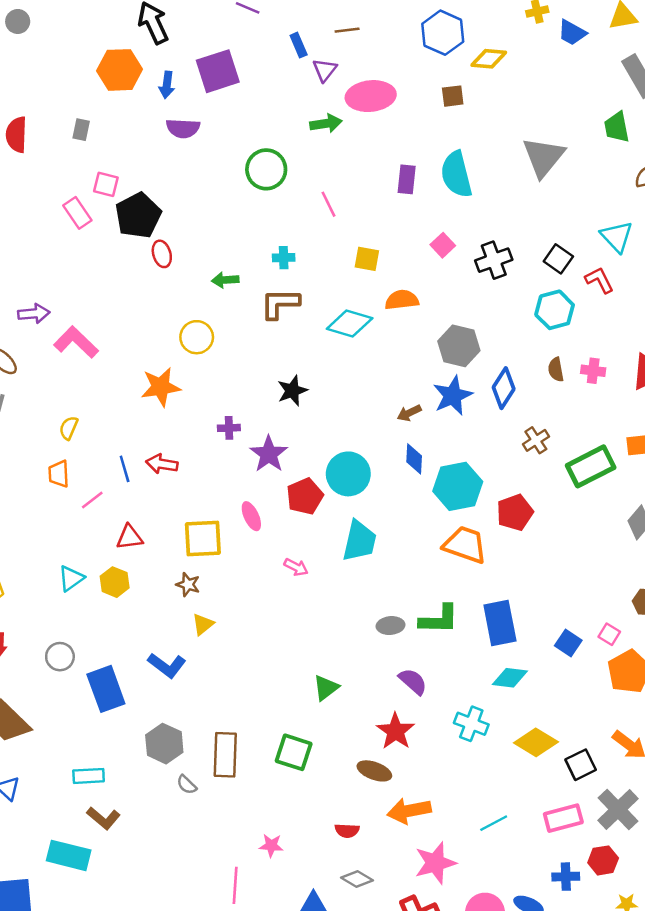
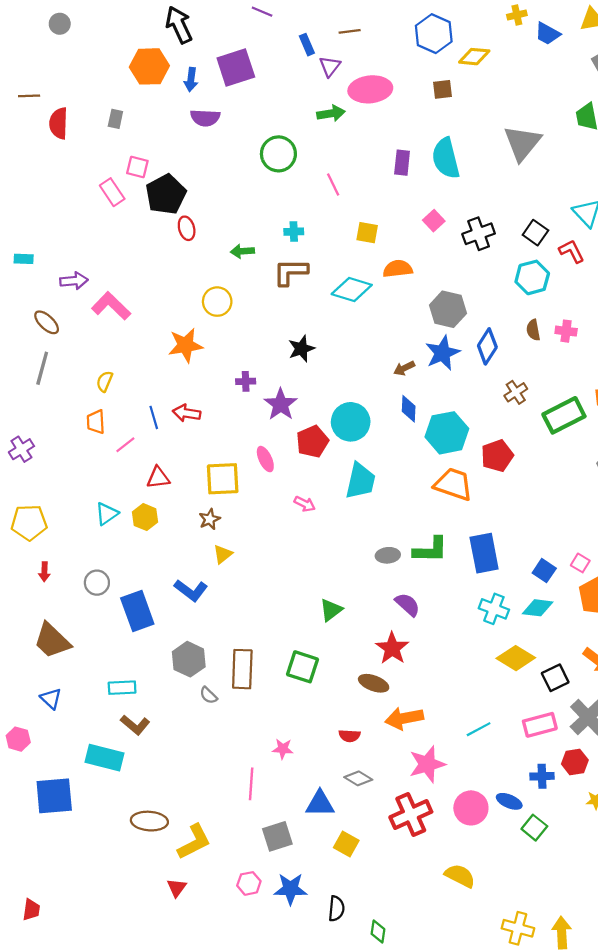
brown star: (188, 585) -> (210, 519), turned 30
cyan diamond: (510, 678) -> (538, 608), moved
cyan cross: (471, 724) -> (494, 609), moved

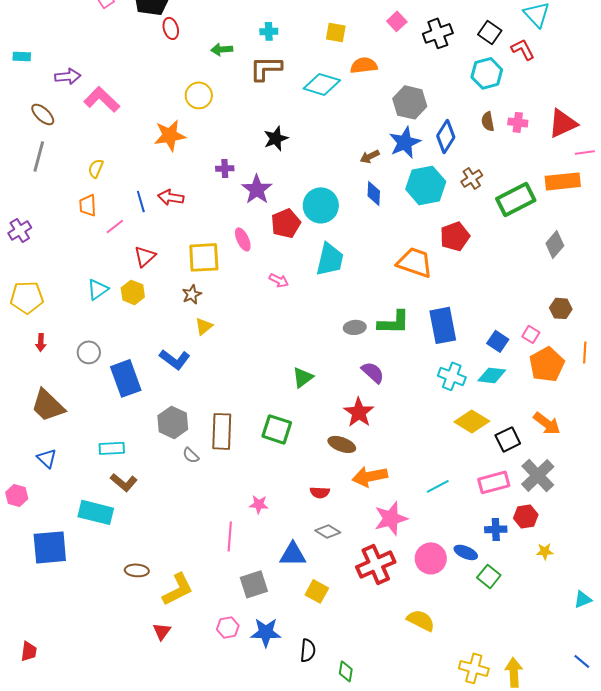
cyan hexagon: (447, 433) -> (426, 185), moved
red triangle: (158, 478) -> (145, 256), turned -35
brown ellipse: (149, 821) -> (137, 570), size x0.7

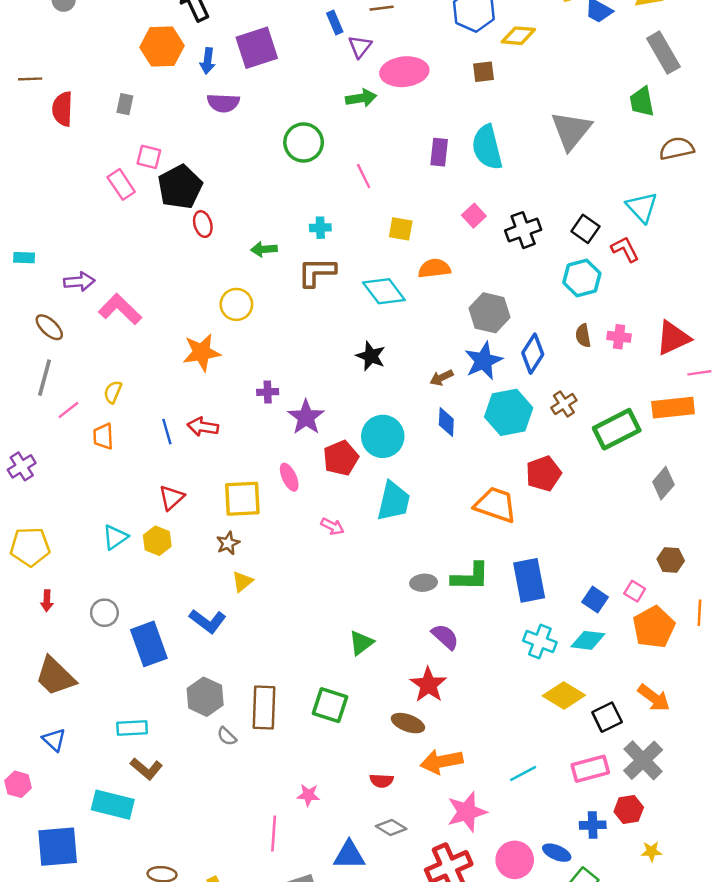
cyan diamond: (322, 84) -> (384, 291), turned 36
black star: (276, 138) -> (371, 356), moved, turned -30
pink line: (115, 226) -> (68, 410), moved

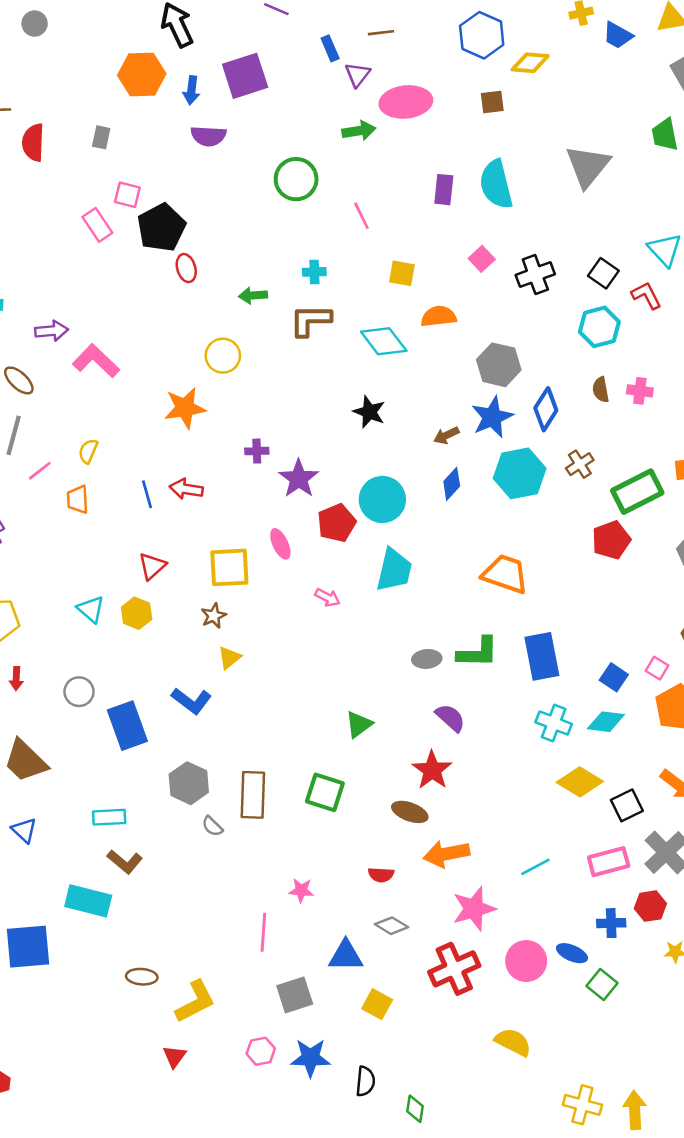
blue diamond: (446, 422) -> (452, 484), turned 40
red pentagon: (543, 474) -> (611, 540), moved
cyan triangle: (115, 537) -> (91, 609), turned -44

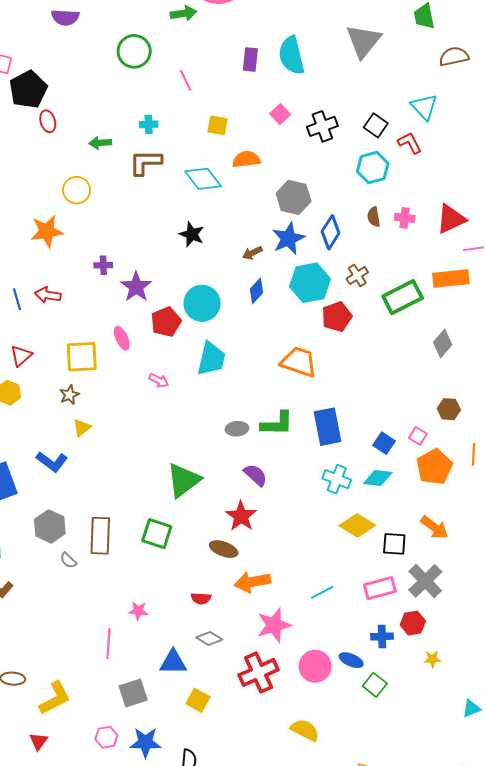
red pentagon: (611, 540) -> (337, 317), moved
green triangle: (359, 724) -> (184, 480), size x1.6
black square: (627, 805) -> (394, 544), turned 30

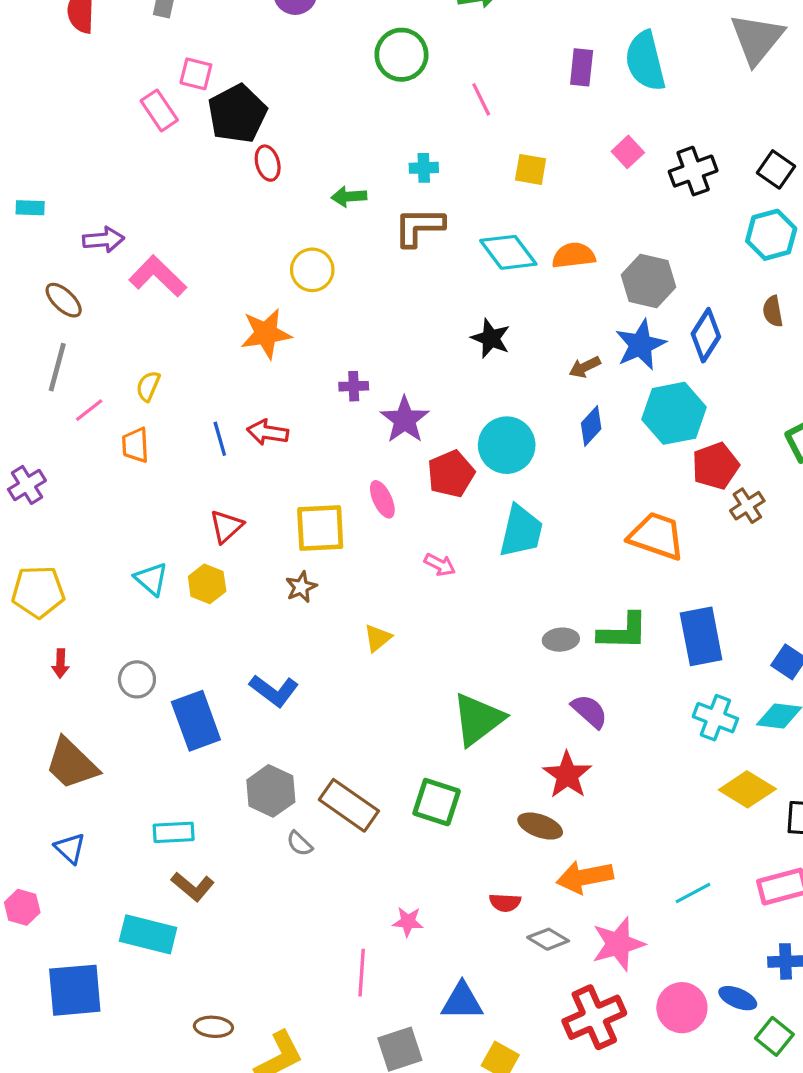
orange semicircle: (246, 159) -> (574, 256), moved
brown cross: (357, 276) -> (747, 506), moved
yellow triangle: (82, 428) -> (378, 638), moved
brown rectangle: (100, 536) -> (349, 805), turned -57
gray diamond: (209, 639) -> (548, 939), moved

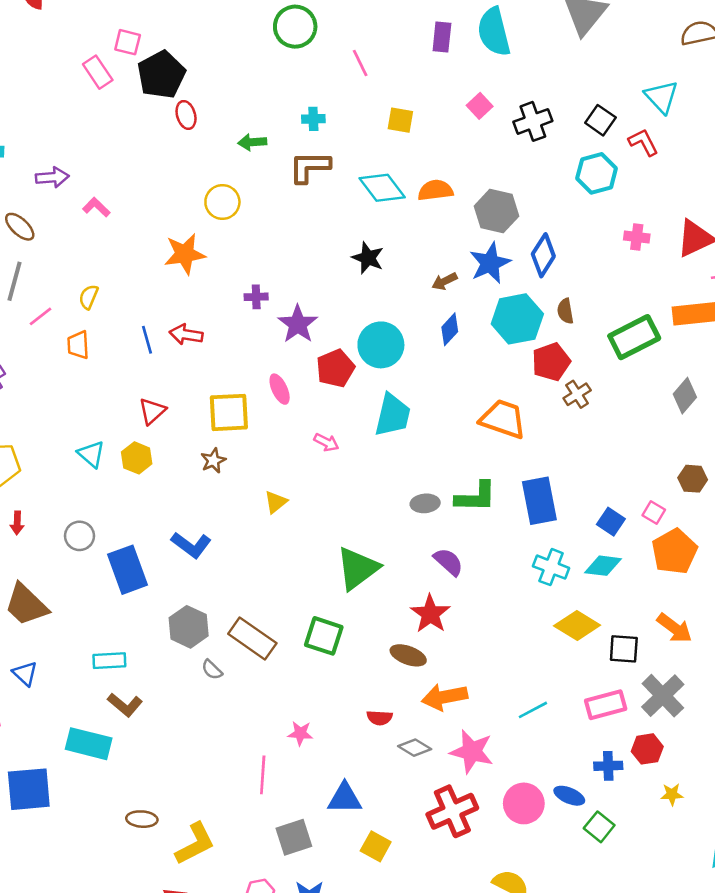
pink L-shape: (158, 276) -> (96, 207), size x0.6
brown semicircle: (773, 311) -> (565, 311), moved
pink star: (618, 944) -> (472, 752), turned 30

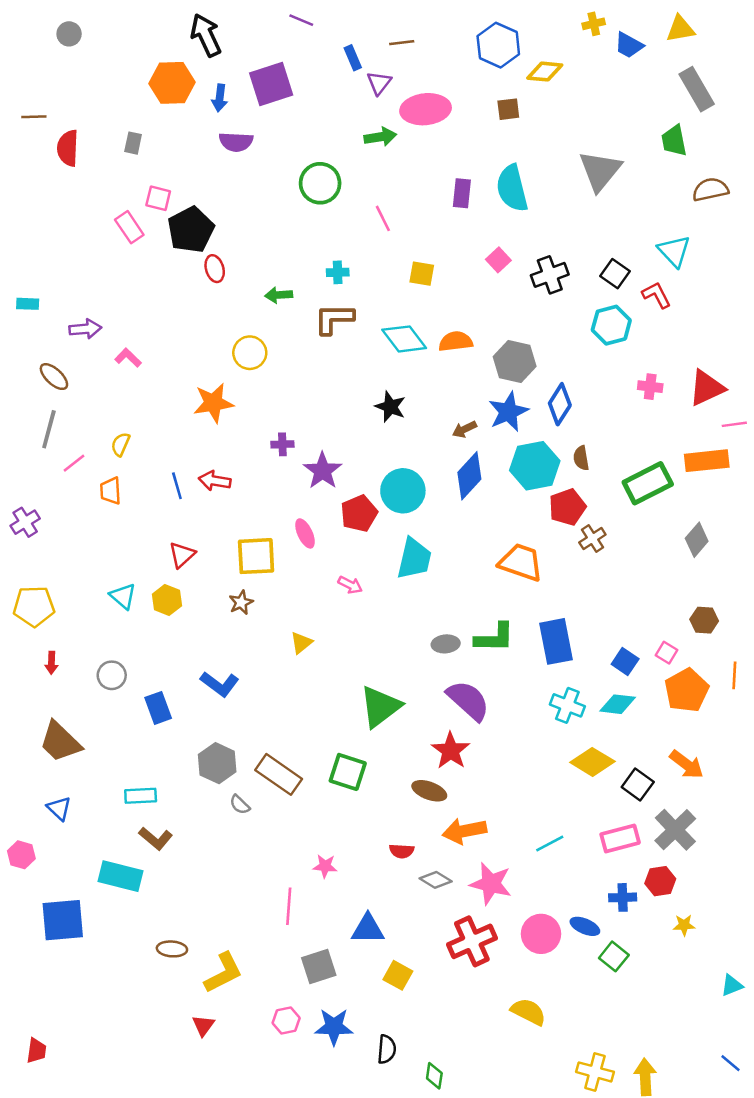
blue diamond: (450, 329) -> (469, 476), size x1.5
purple semicircle: (448, 562) -> (468, 700), size x1.5
blue rectangle: (128, 570) -> (158, 708), size x0.7
black square: (624, 649) -> (638, 785), turned 32

